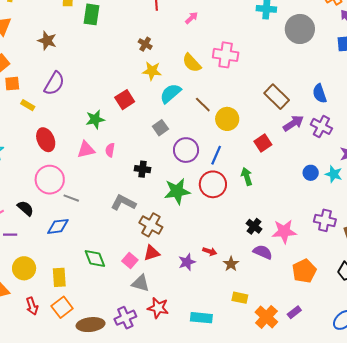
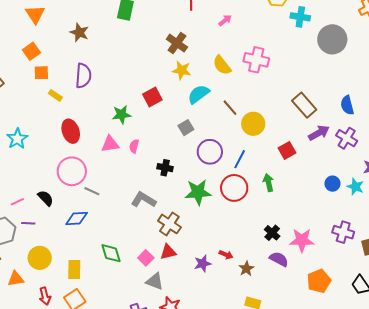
brown cross: (145, 44) -> (177, 43), size x1.5
purple semicircle: (54, 83) -> (83, 76), turned -30

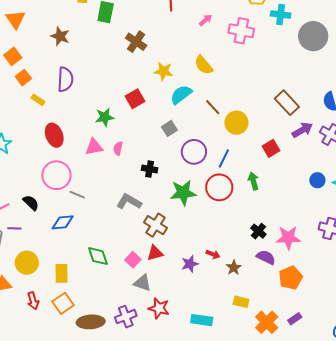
brown cross: (177, 43) -> (136, 42), moved
pink cross: (256, 60) -> (241, 31), moved
orange square: (41, 73) -> (23, 78), turned -35
orange pentagon: (319, 281) -> (291, 278), moved

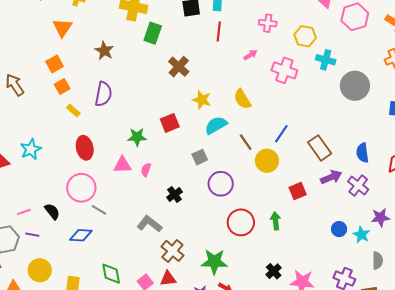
blue line: (224, 158) -> (281, 134), moved
black cross: (150, 169) -> (174, 195), turned 35
green star: (183, 193) -> (214, 262), moved

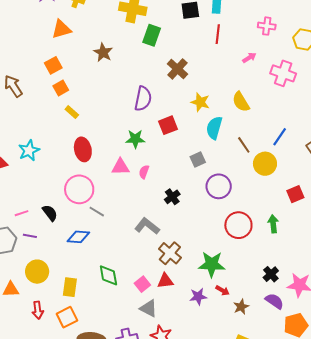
orange triangle: (62, 28) -> (61, 29), turned 40
purple semicircle: (103, 94) -> (143, 99), moved
cyan semicircle: (216, 125) -> (214, 128), turned -45

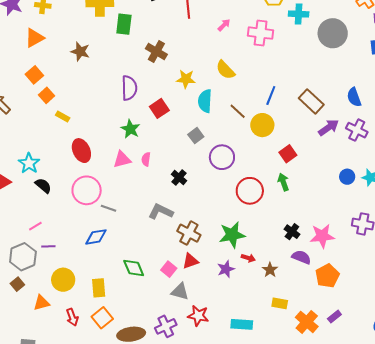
green star: (135, 139) -> (130, 129), turned -30
red square: (295, 194) -> (288, 154), moved
black semicircle: (50, 213) -> (43, 186), moved

